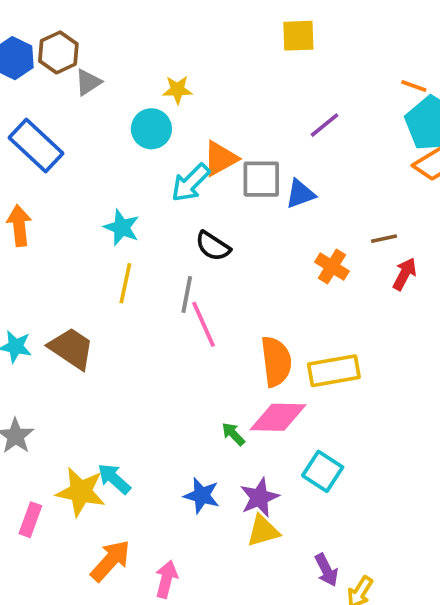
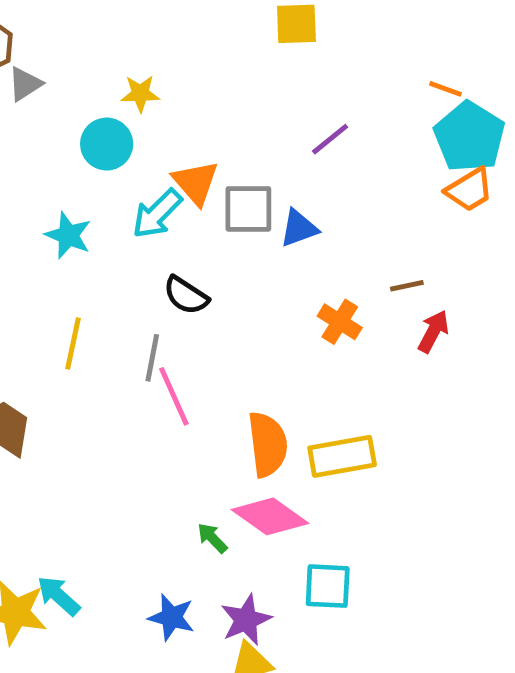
orange triangle: (220, 159) -> (196, 182), turned -42
cyan star: (122, 227) -> (68, 235), moved
pink diamond: (278, 417) -> (270, 516), turned 34
cyan square: (323, 471) -> (328, 586), turned -30

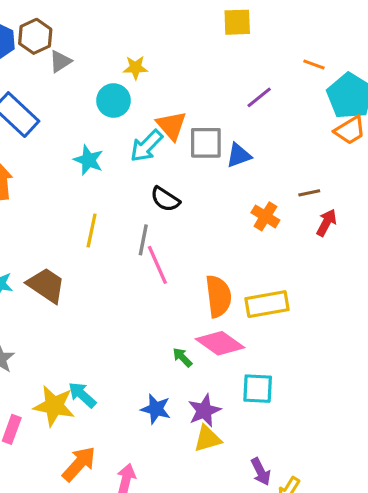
orange line: (445, 89) -> (314, 64), moved

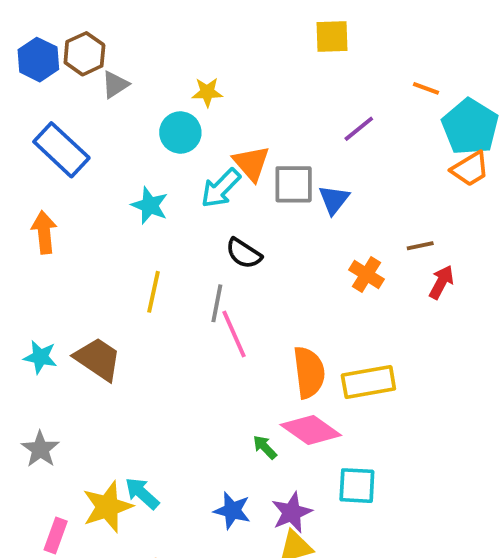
blue triangle: (239, 155) -> (334, 200), turned -32
yellow star: (54, 406) -> (107, 507), turned -30

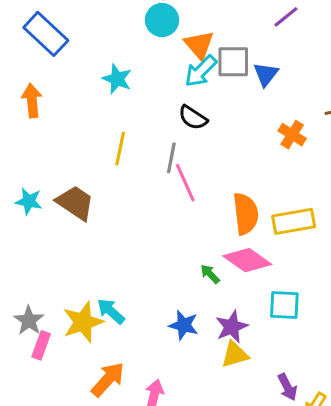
cyan circle: (180, 133) -> (162, 20), moved
cyan arrow: (221, 188) -> (201, 71), moved
gray star: (40, 449) -> (29, 321), moved

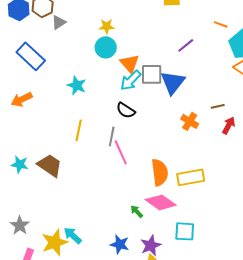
blue triangle: (266, 74) -> (173, 82), size x1.5
orange arrow: (32, 101) -> (22, 99), turned -110
gray star: (29, 321) -> (20, 225), moved

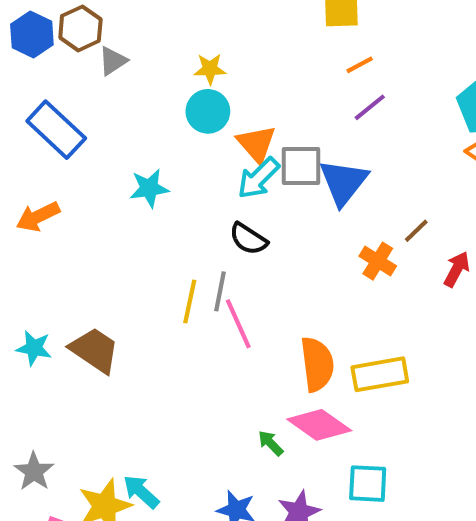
orange line: (221, 24) -> (360, 65), moved, turned -48
cyan star: (77, 85) -> (149, 188), turned -30
brown line: (218, 106) -> (416, 231), moved, turned -32
yellow line: (79, 130) -> (190, 302), moved

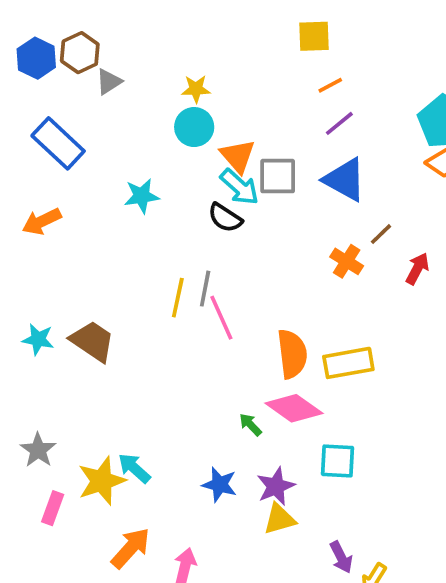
cyan arrow: (258, 178) -> (240, 187), turned -93
blue triangle: (343, 182) -> (345, 180), moved, turned -39
black semicircle: (248, 239) -> (225, 218), moved

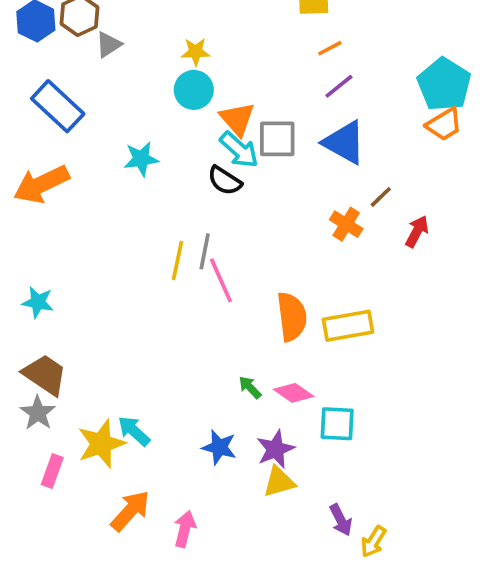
orange arrow: (42, 221) -> (41, 184), size x1.4
brown trapezoid: (93, 341) -> (45, 375), moved
pink diamond: (294, 408) -> (294, 393), moved, size x0.7

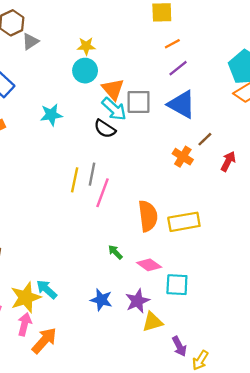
pink line: (221, 280) -> (102, 193), turned 44
green arrow: (250, 387) -> (115, 252), moved
yellow triangle: (279, 482) -> (153, 322), moved
pink arrow: (185, 529) -> (25, 324), moved

